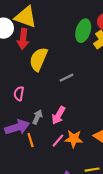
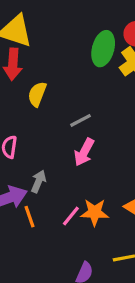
yellow semicircle: (38, 59) -> (37, 94), size x0.7
pink arrow: (58, 115) -> (84, 152), moved

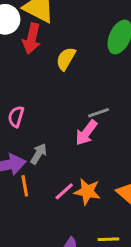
yellow semicircle: (37, 94) -> (66, 59), moved
gray line: (80, 120) -> (98, 113), moved

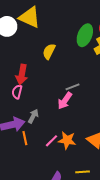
red arrow: (32, 38) -> (22, 75), moved

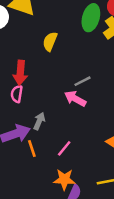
pink arrow: (65, 101) -> (75, 99), turned 90
orange star: (67, 140) -> (64, 179), moved

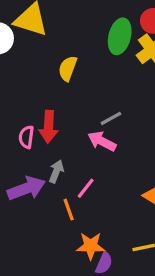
red arrow: (20, 73) -> (49, 127), moved
pink line: (64, 148) -> (86, 188), moved
orange line: (32, 149) -> (69, 210), moved

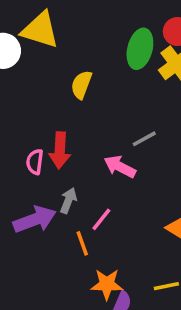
gray line: (111, 118) -> (144, 139), moved

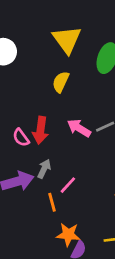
yellow triangle: (40, 30) -> (67, 40), moved, turned 32
pink semicircle: (35, 162) -> (21, 138), turned -48
pink arrow: (120, 167) -> (79, 128), moved

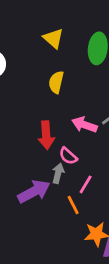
yellow triangle: (67, 40) -> (53, 38), size x0.7
pink semicircle: (21, 138) -> (68, 156), moved

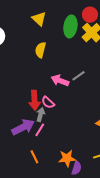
red arrow: (46, 135) -> (34, 100), moved
pink line: (86, 184) -> (40, 130), moved
orange line: (73, 205) -> (34, 157), moved

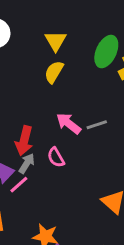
yellow triangle: (39, 19) -> (56, 41), moved
pink semicircle: (48, 102) -> (56, 157), moved

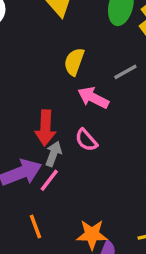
yellow semicircle: (54, 72) -> (74, 62), moved
gray line: (97, 125) -> (125, 72), moved

